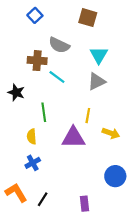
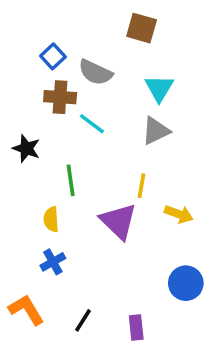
blue square: (35, 15) -> (53, 56), moved
purple triangle: (73, 138) -> (118, 221), turned 45
black line: (43, 199) -> (83, 320), moved

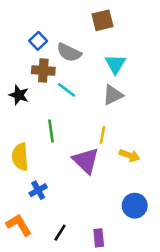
brown square: (142, 28) -> (103, 20), turned -30
black star: (26, 149) -> (19, 95), moved
yellow semicircle: (51, 219) -> (20, 157), moved, size x1.5

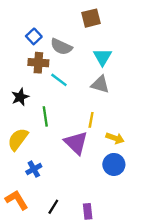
black star: (19, 95) -> (20, 97), moved, turned 30
gray triangle: (113, 95) -> (100, 84), turned 42
yellow semicircle: (20, 157) -> (18, 139), turned 40
blue circle: (135, 206) -> (114, 164), moved

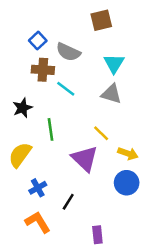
yellow line: (91, 120) -> (101, 133), turned -56
orange L-shape: (17, 200) -> (38, 222), moved
black line: (53, 207) -> (68, 202), moved

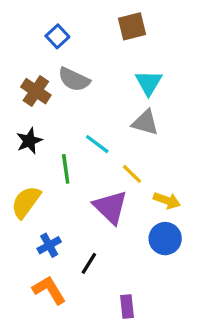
blue square: (38, 41) -> (57, 36), moved
gray semicircle: (68, 52) -> (74, 79), moved
brown cross: (43, 70) -> (36, 91), moved, turned 30
cyan line: (66, 89) -> (97, 144), moved

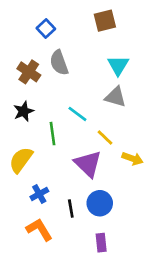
gray semicircle: (74, 79) -> (59, 63), turned 45
blue circle: (165, 239) -> (100, 203), moved
black line: (89, 263) -> (71, 208), turned -42

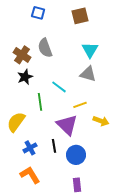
blue square: (46, 29) -> (38, 13), moved, turned -32
black star: (24, 111) -> (25, 77), moved
yellow line: (105, 138) -> (80, 105), turned -64
black line: (71, 208) -> (54, 146), moved

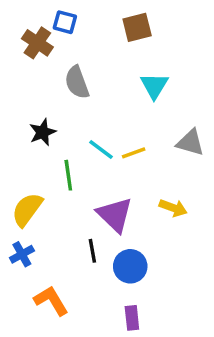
brown cross: (22, 55) -> (37, 43), moved
gray triangle: (88, 74) -> (190, 143), moved
yellow line: (80, 105) -> (134, 153), moved
blue cross: (30, 148) -> (22, 254), moved

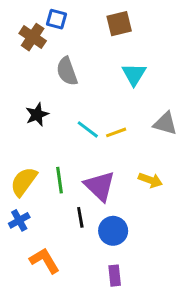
green line: (68, 175) -> (59, 180), moved

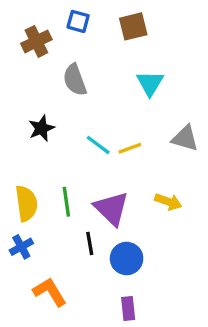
blue square: (56, 19) -> (78, 21), moved
brown cross: (33, 37) -> (36, 41), turned 30
yellow semicircle: (24, 182) -> (26, 203), turned 136

